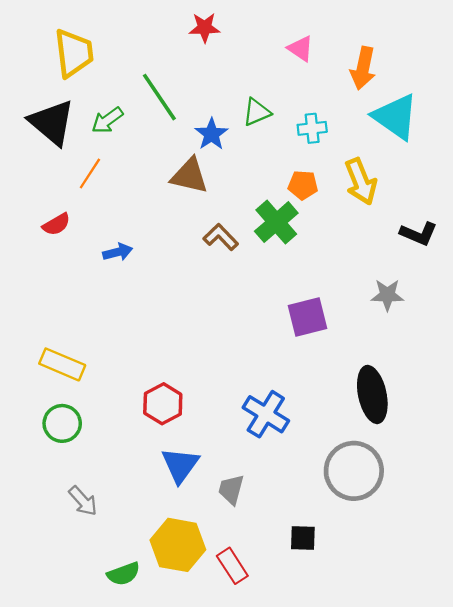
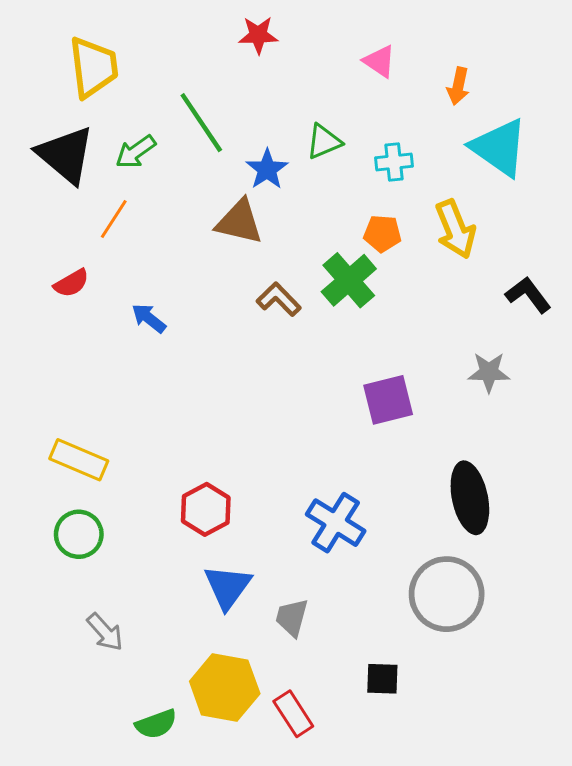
orange arrow: (363, 68) -> (458, 86), size x0.7
black L-shape: (419, 234) -> (528, 295), turned -150
blue arrow: (118, 252) -> (149, 318), turned -128

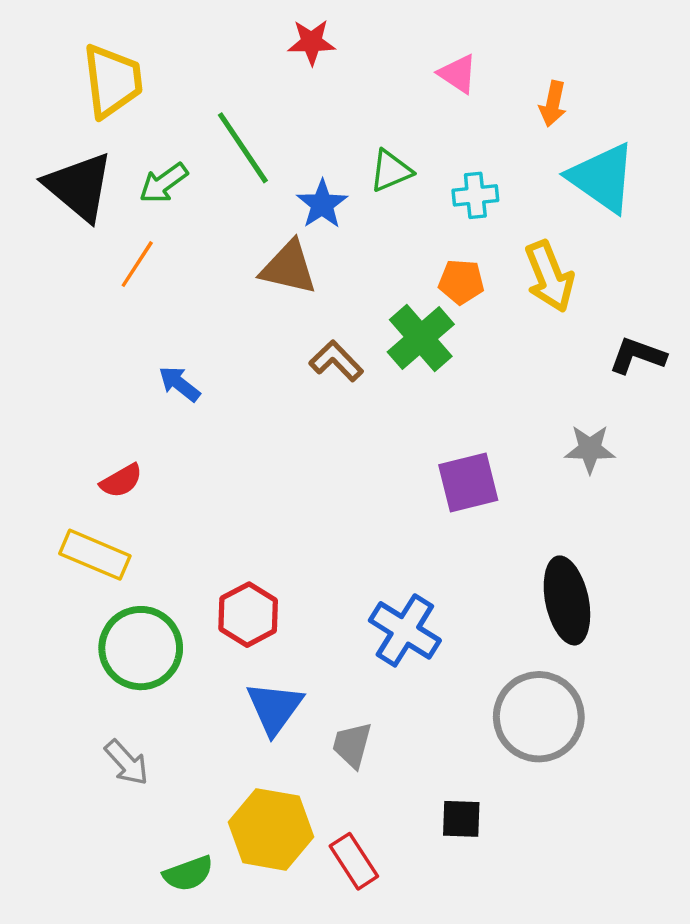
red semicircle: (71, 283) -> (121, 481), moved
black L-shape: (528, 295) -> (637, 356), turned -33
green circle: (79, 534) -> (141, 648), moved, size x1.4

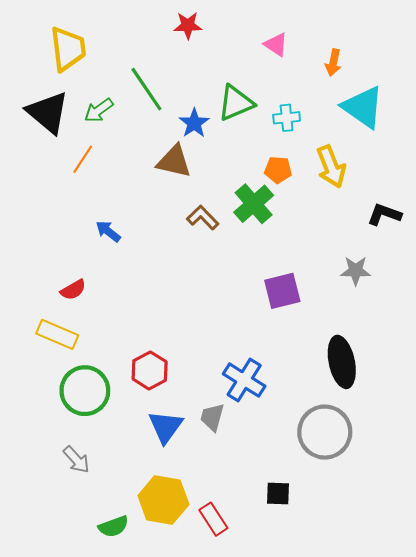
green triangle: (391, 171) -> (236, 103), size x1.4
gray trapezoid: (352, 745) -> (212, 417), moved

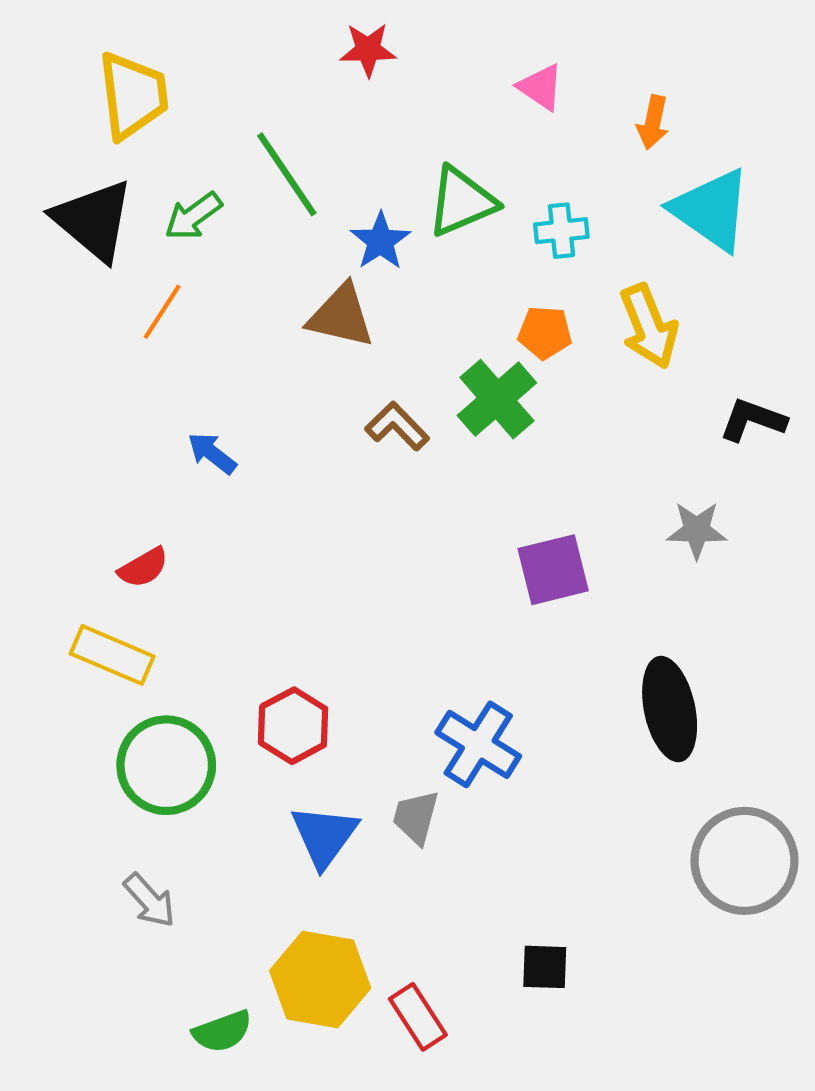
gray circle: (325, 432) -> (744, 861), moved

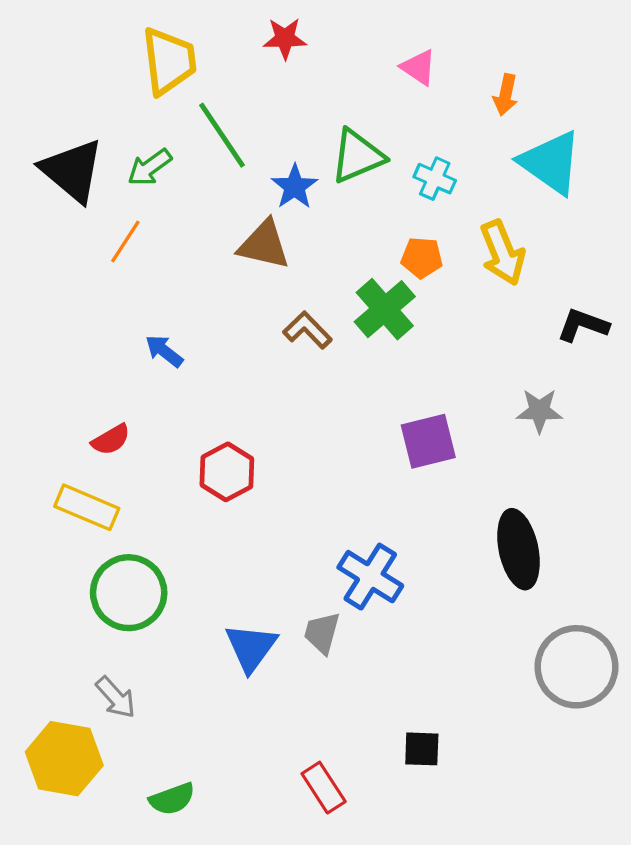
yellow trapezoid: (133, 95) -> (169, 61), moved
cyan cross: (561, 231) -> (435, 179), turned 30
red hexagon: (293, 726) -> (227, 472), moved
yellow hexagon: (320, 979) -> (64, 759), moved

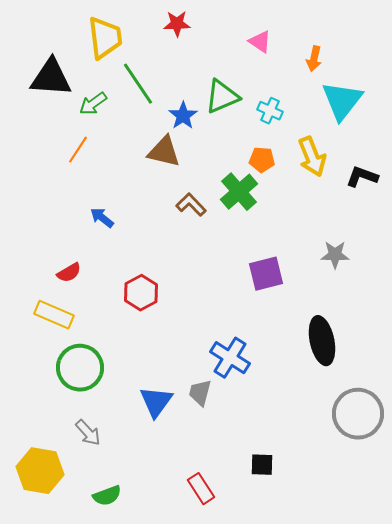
cyan triangle: (551, 163) -> (342, 101), turned 33
black triangle: (72, 171) -> (51, 78), moved, turned -36
black L-shape: (583, 325) -> (362, 177), moved
gray arrow: (116, 697) -> (88, 433), moved

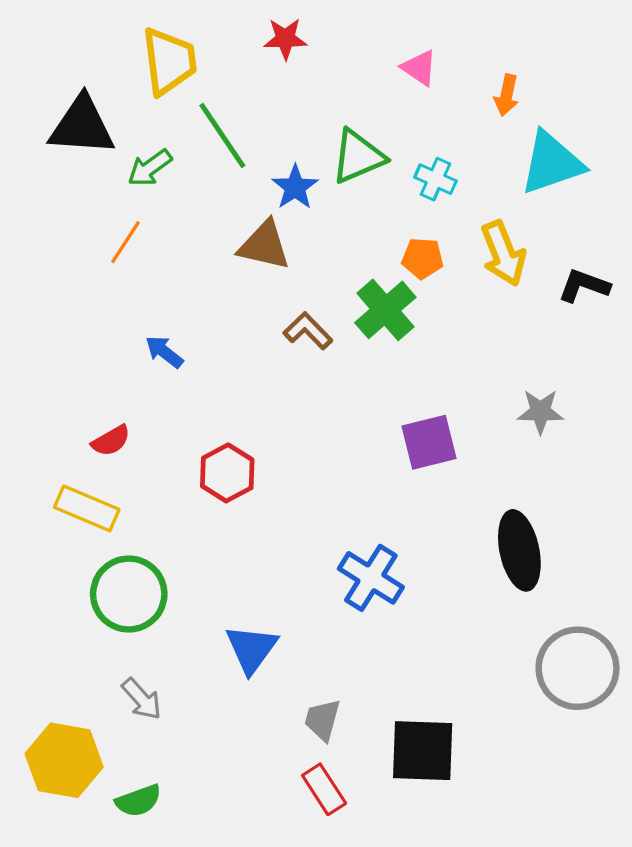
cyan triangle: (342, 101) -> (552, 163), turned 33
gray trapezoid: (200, 393) -> (322, 720), moved
black square: (262, 465) -> (423, 751), size x1.8
green semicircle: (107, 496) -> (138, 801), moved

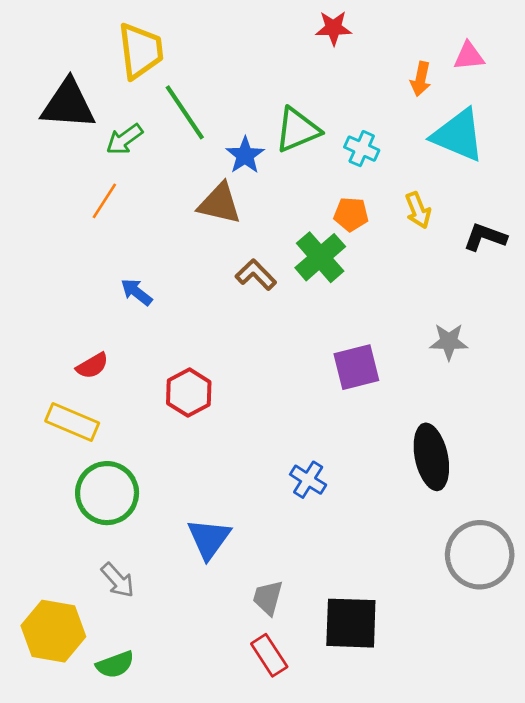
red star: (285, 39) -> (334, 28), moved
pink triangle: (419, 68) -> (469, 56), moved, turned -40
cyan triangle: (552, 163) -> (458, 135), turned 42
yellow arrow: (503, 253) -> (418, 210), size x0.7
blue cross: (371, 578) -> (308, 480), size x0.7

